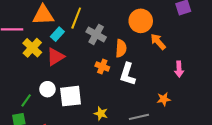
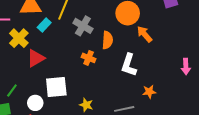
red triangle: (56, 57) -> (36, 58), moved
pink arrow: (179, 69) -> (186, 66), moved
white L-shape: (128, 74) -> (129, 65), moved
white circle: (47, 89) -> (35, 103), moved

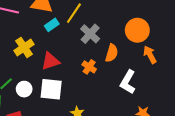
yellow cross: (19, 38) -> (24, 47), moved
red triangle: (36, 58) -> (50, 61), moved
white circle: (35, 103) -> (24, 89), moved

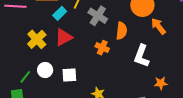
red triangle: (50, 61) -> (64, 37), moved
white circle: (24, 89) -> (45, 70), moved
white square: (51, 89) -> (69, 75), size x0.7

